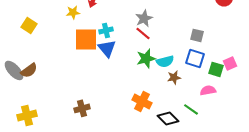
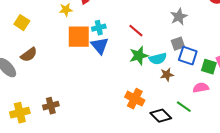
gray star: (144, 18) -> (179, 17), moved
gray square: (197, 35) -> (178, 44), moved, turned -32
brown semicircle: (29, 70) -> (29, 55), moved
brown cross: (82, 108) -> (51, 106), moved

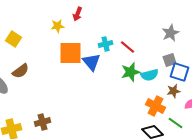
cyan cross: (99, 28) -> (106, 44), moved
brown star: (167, 75) -> (174, 91), moved
orange cross: (135, 99) -> (156, 106), moved

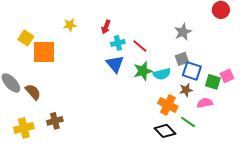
red arrow: (78, 14) -> (106, 27), moved
orange square: (71, 53) -> (44, 52), moved
blue triangle: (92, 62) -> (115, 64), moved
brown semicircle: (21, 71) -> (33, 92), moved, turned -96

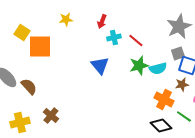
gray star: (183, 32) -> (179, 26), size x1.4
blue triangle: (115, 64) -> (100, 65), moved
brown cross: (55, 121) -> (51, 115), turned -35

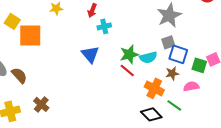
red line: (136, 40) -> (127, 70), moved

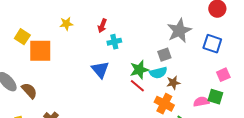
gray square: (168, 42) -> (164, 55), moved
blue square: (178, 54) -> (212, 44), moved
green square: (199, 65) -> (215, 97), moved
brown star: (172, 73) -> (173, 83), moved

